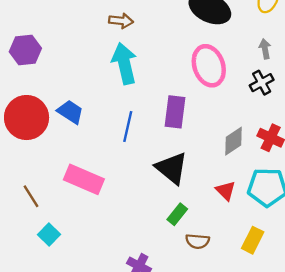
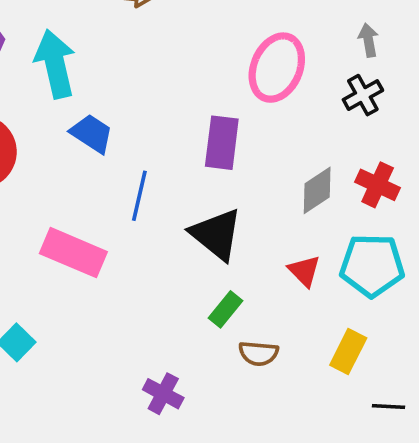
cyan arrow: (124, 64) -> (55, 64), moved
pink ellipse: (209, 66) -> (277, 68), turned 42
blue trapezoid: (70, 112) -> (92, 134), moved
blue line: (128, 127) -> (139, 196), moved

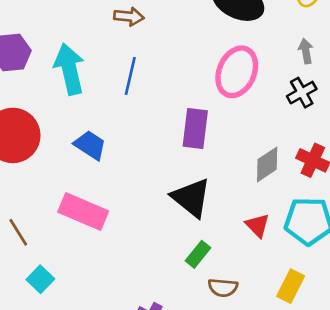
blue trapezoid: (92, 134) -> (90, 145), moved
blue line: (139, 196) -> (130, 76), moved

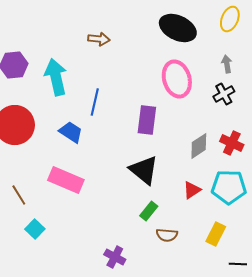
pink ellipse: (237, 72) -> (177, 79), turned -39
blue line: (130, 76) -> (95, 102), moved
red triangle: (257, 225) -> (192, 190), turned 42

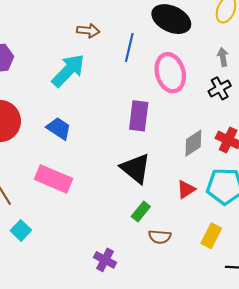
cyan arrow: (56, 77) -> (68, 71), moved, turned 57
blue line: (95, 102) -> (129, 47), moved

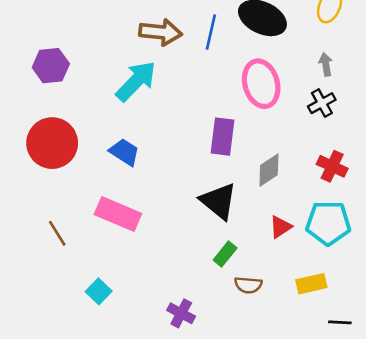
brown arrow: (88, 31) -> (161, 32), size x1.5
blue line: (129, 47) -> (211, 32), moved
gray diamond: (193, 143) -> (269, 170), moved
cyan square: (21, 230) -> (99, 291), moved
yellow rectangle: (211, 236) -> (311, 284), turned 50

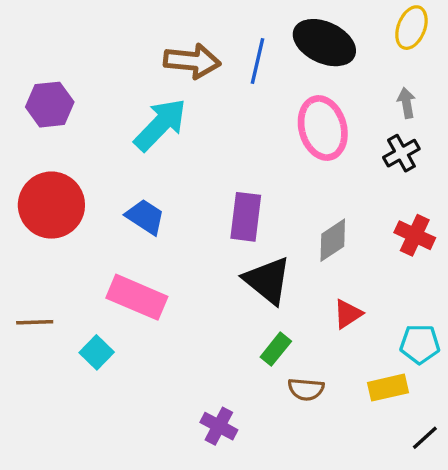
purple rectangle: (222, 137) -> (246, 217), moved
cyan pentagon: (328, 223) -> (420, 344), moved, size x0.7
brown line: (57, 233) -> (35, 322), moved, turned -60
cyan square: (99, 291) -> (97, 352), moved
black line: (340, 322) -> (425, 438), turned -45

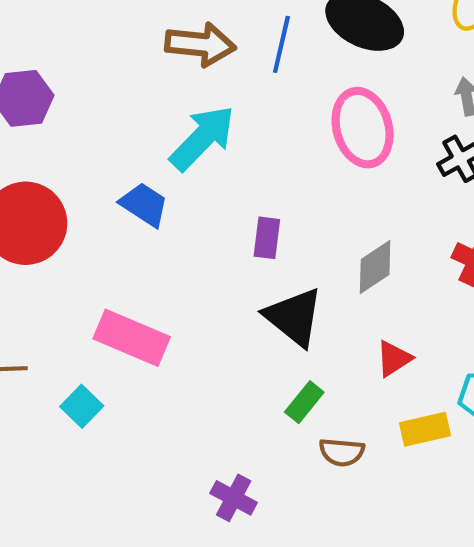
cyan arrow: (160, 125) -> (202, 138), moved
blue trapezoid: (145, 217) -> (144, 205), moved
purple rectangle: (246, 217) -> (267, 238), size x0.7
yellow rectangle: (388, 388) -> (425, 429), moved

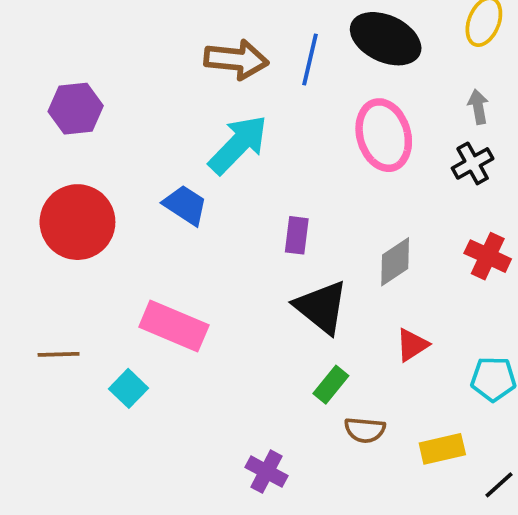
yellow rectangle: (425, 429) -> (442, 449), moved

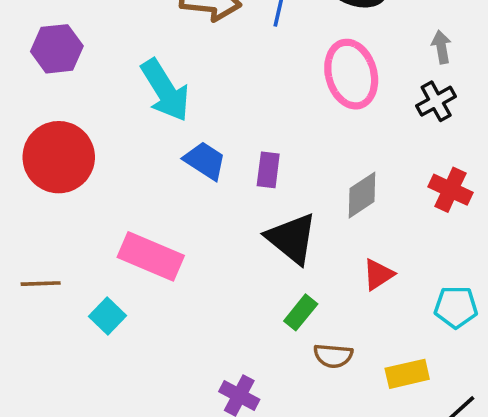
cyan arrow: (238, 145) -> (165, 90), moved, turned 104
blue trapezoid: (185, 205) -> (205, 161), moved

